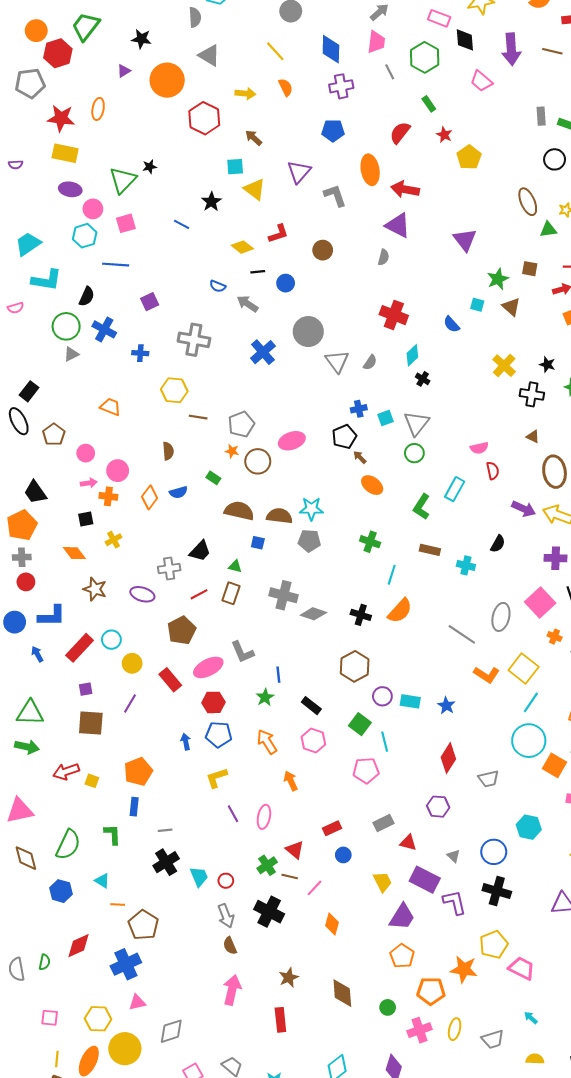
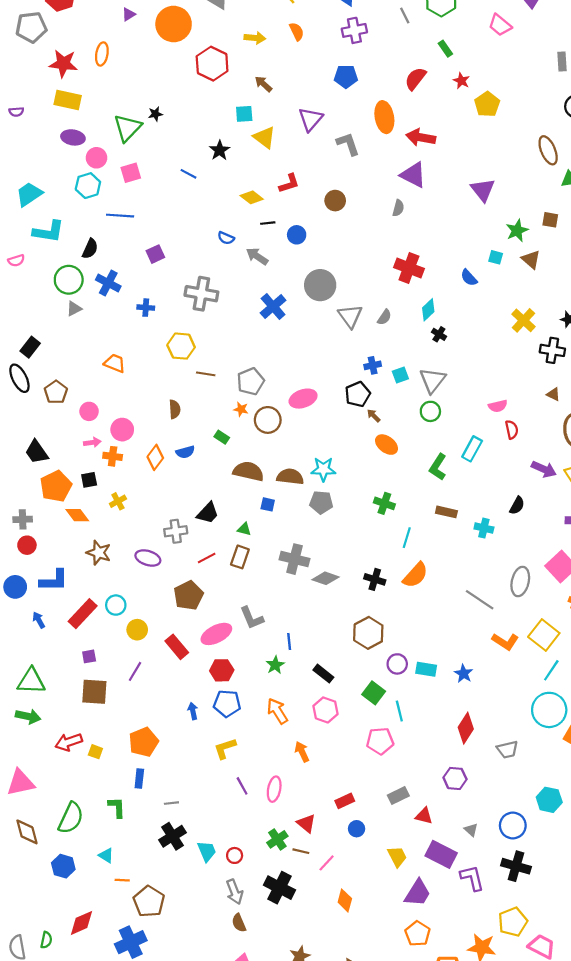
orange pentagon: (22, 525) -> (56, 486), moved

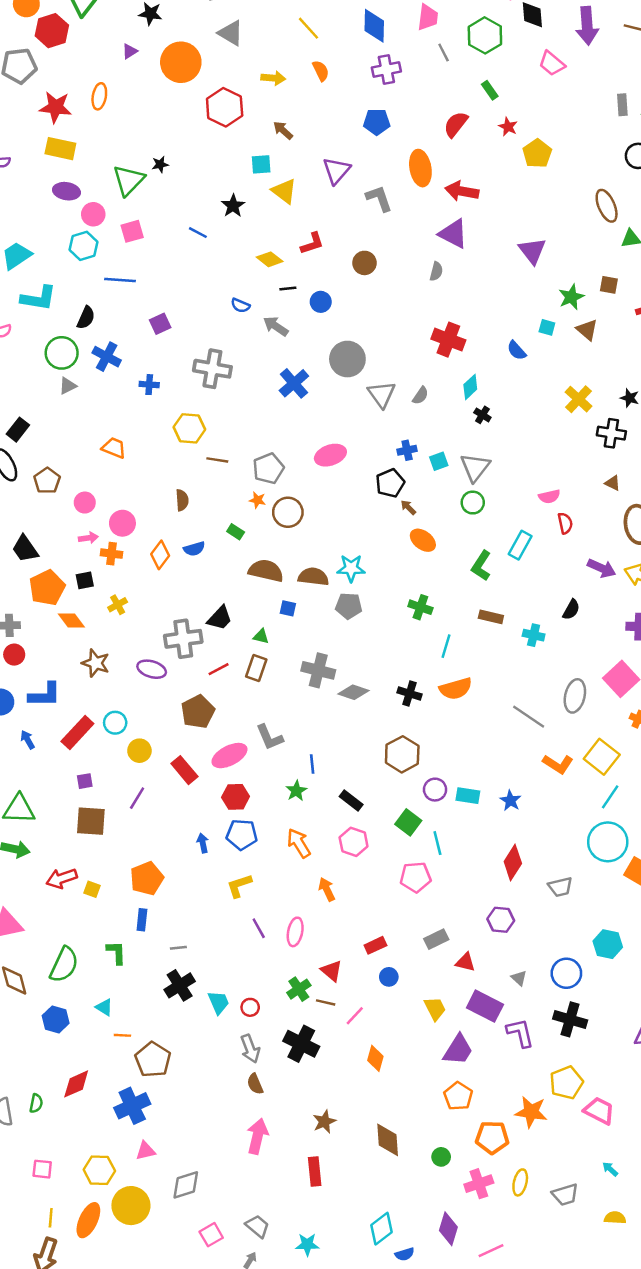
pink ellipse: (303, 399) -> (330, 455), moved
gray cross: (176, 531) -> (183, 639), size x1.4
orange semicircle: (415, 575) -> (456, 689), turned 32

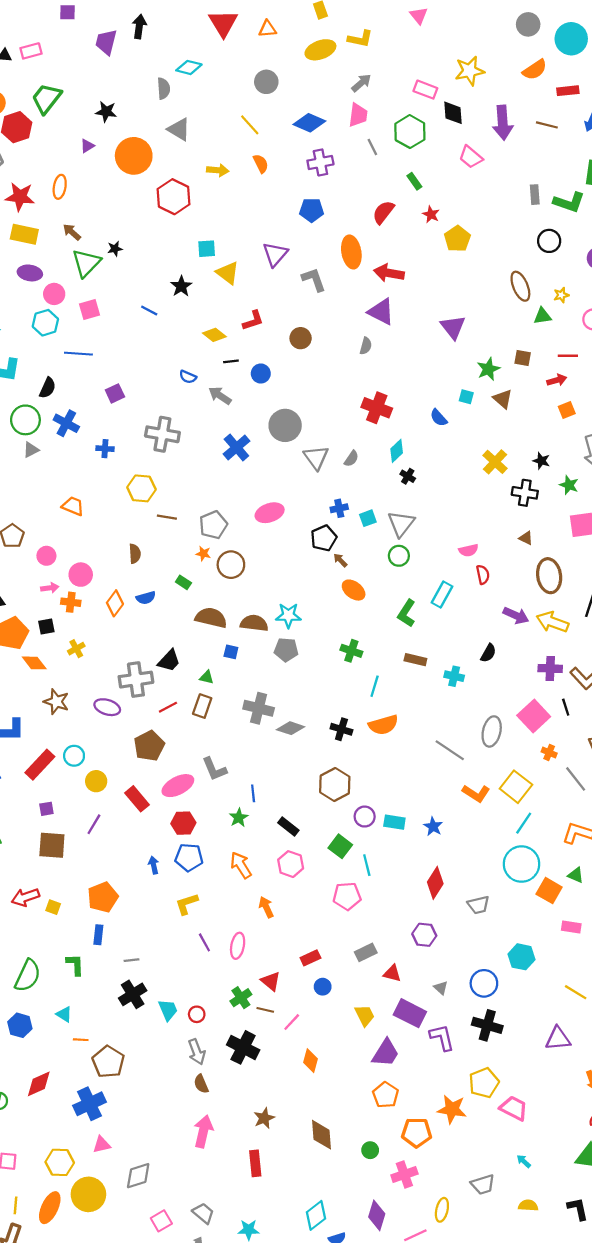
blue diamond: (374, 26) -> (309, 123), turned -68
brown arrow: (283, 130) -> (72, 232), moved
yellow ellipse: (520, 1182) -> (442, 1210), moved

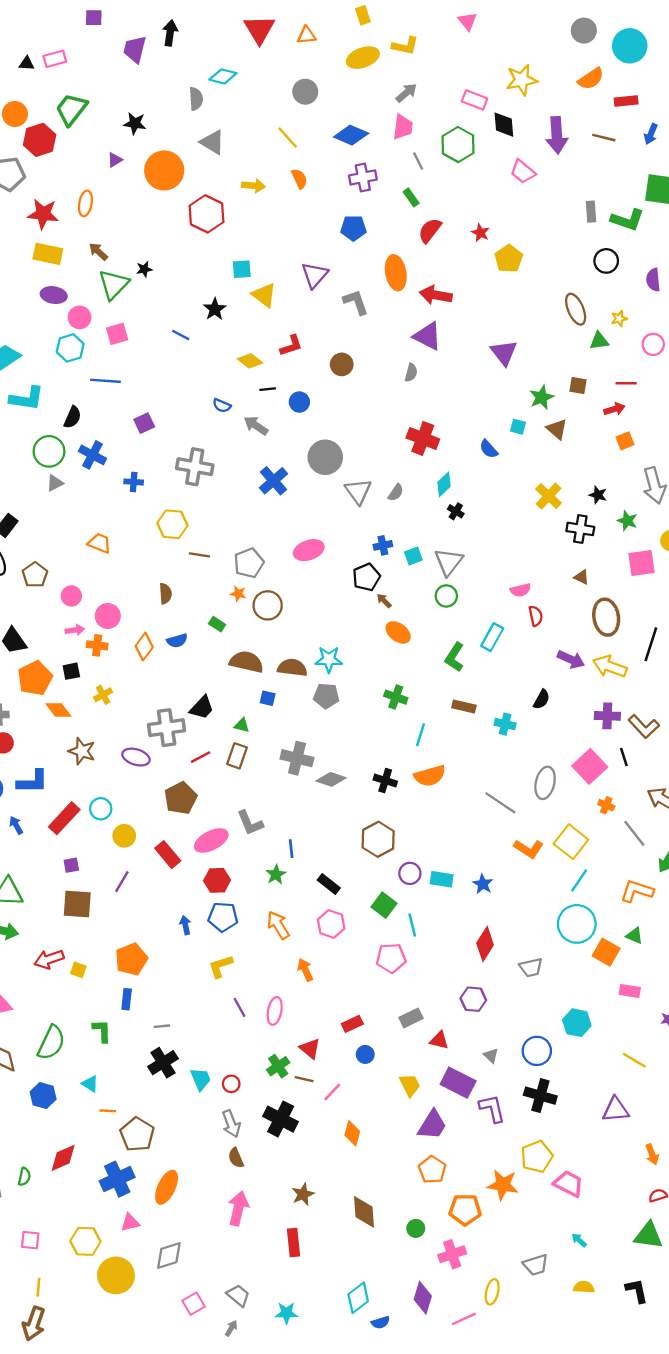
green rectangle: (414, 181) -> (411, 197), moved
orange ellipse: (50, 1208) -> (167, 1187), moved

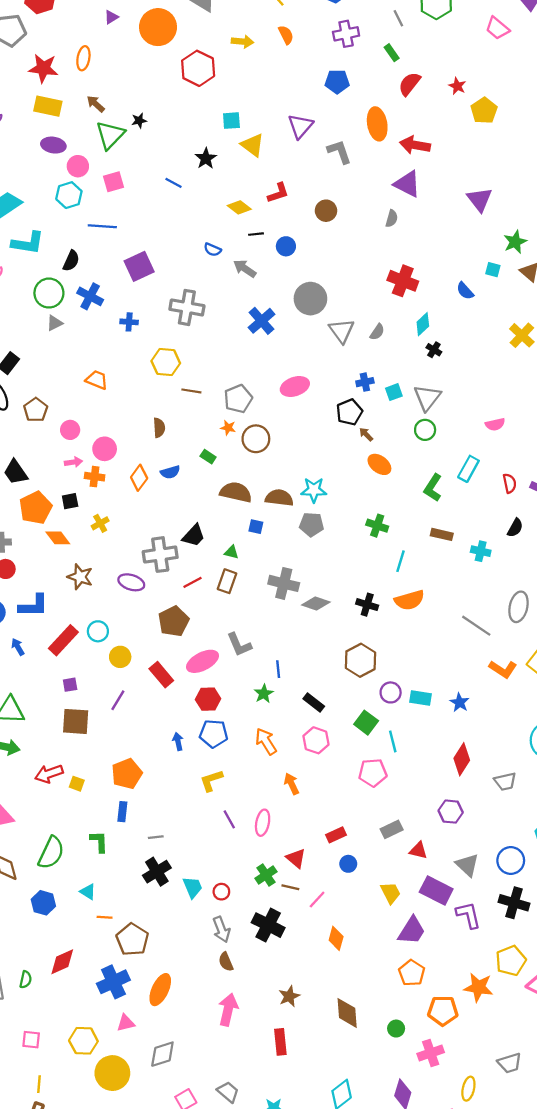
purple square: (144, 423) -> (139, 266), size x1.5
red semicircle: (536, 616) -> (510, 483), moved
gray triangle: (491, 1056) -> (467, 865), size x1.6

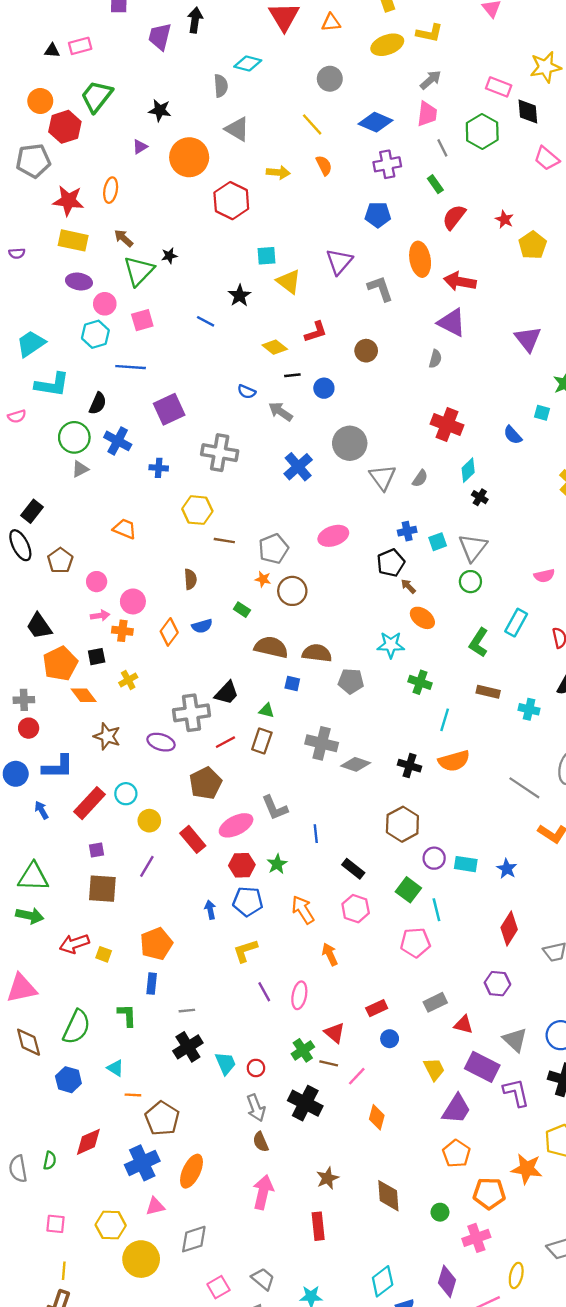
cyan star: (314, 490) -> (391, 645), moved
green star: (264, 694) -> (277, 864), moved

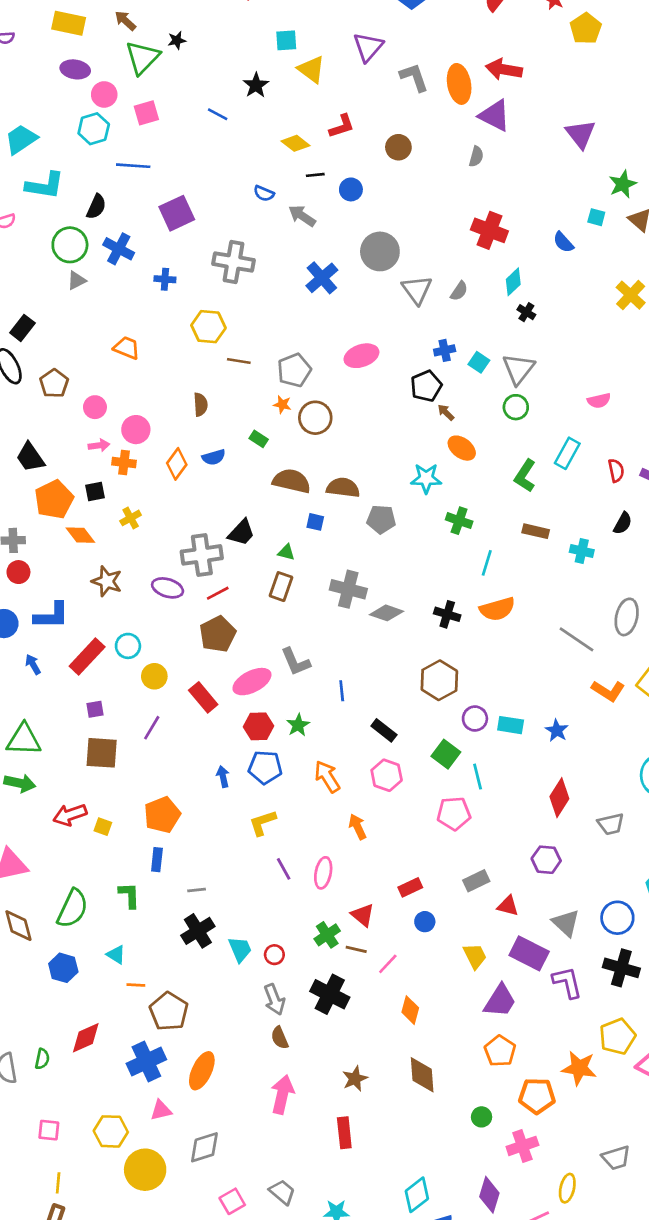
orange ellipse: (420, 259) -> (459, 84), moved
cyan square: (438, 542) -> (479, 362), turned -36
red line: (225, 742) -> (218, 593), moved
brown diamond: (388, 1196) -> (422, 1075), moved

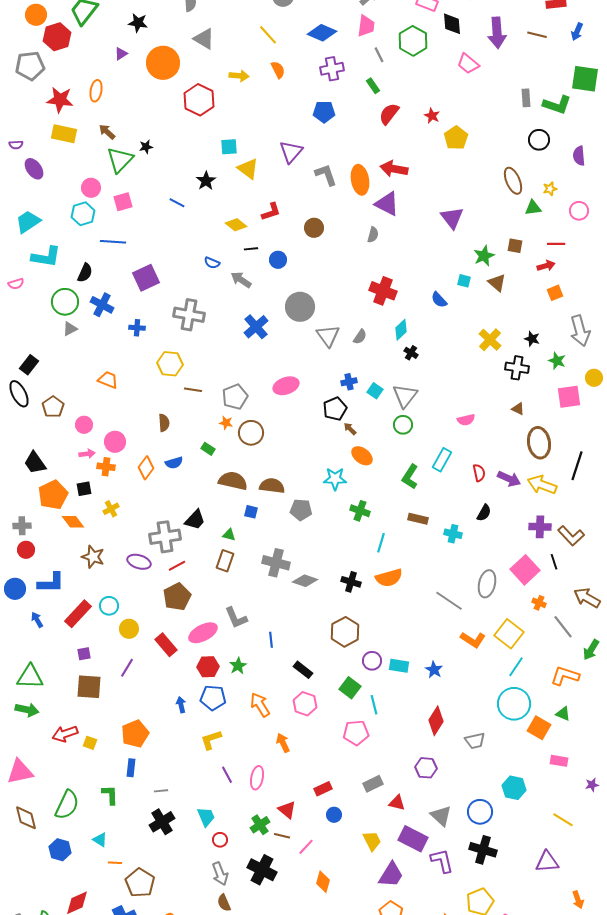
purple ellipse: (75, 69) -> (34, 169), moved, turned 45
cyan trapezoid: (240, 949) -> (206, 817), moved

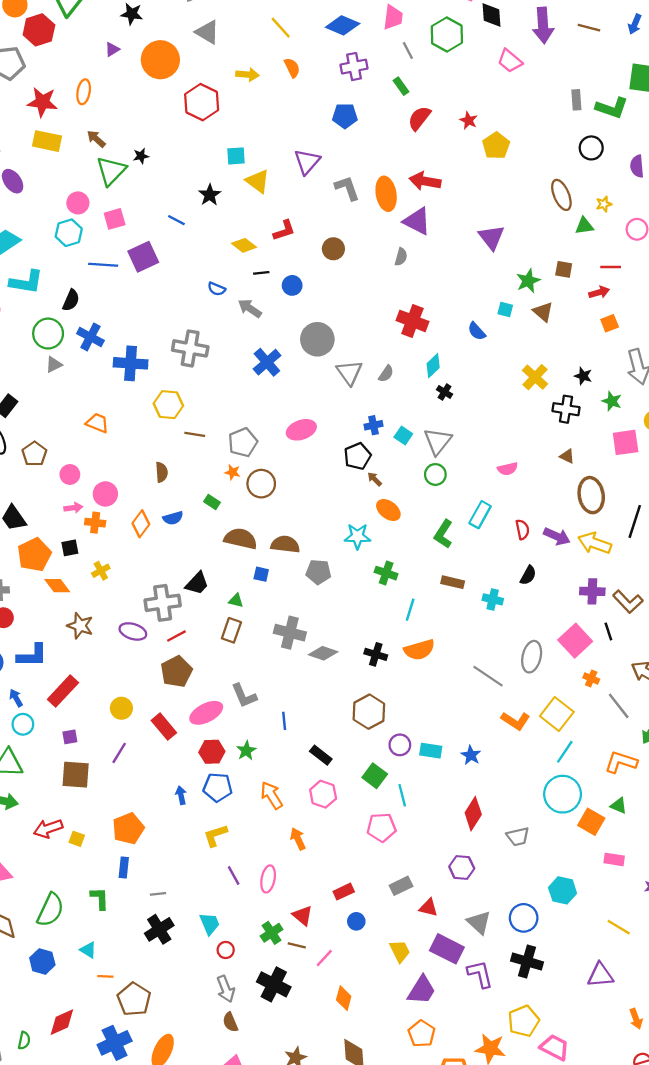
purple square: (146, 278) -> (143, 257), moved
blue cross: (137, 328) -> (131, 363), size x1.8
cyan circle: (109, 606) -> (23, 724), moved

